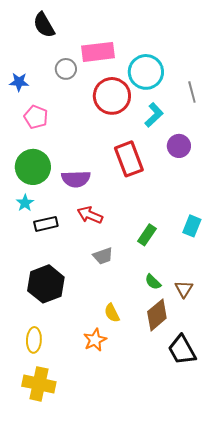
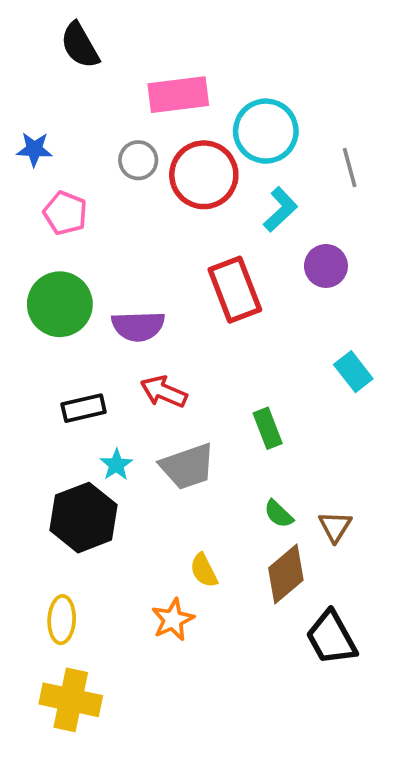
gray circle: (66, 69) -> (138, 160), moved
cyan star: (25, 203) -> (116, 465), moved
cyan rectangle: (192, 226) -> (353, 372), moved, turned -60
green rectangle: (147, 235) -> (268, 428), turned -55
gray trapezoid: (103, 256) -> (187, 466), size x1.5

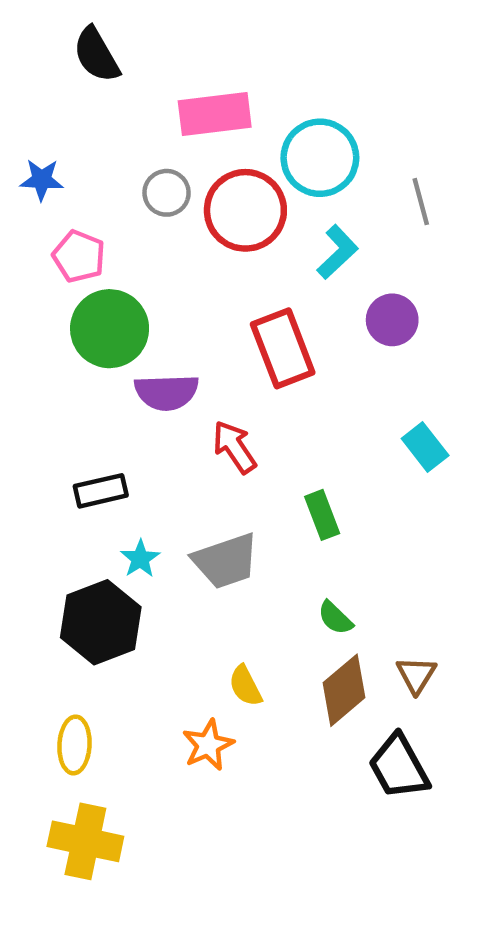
green circle: (60, 304) -> (110, 329), moved
red arrow: (164, 392) -> (234, 447), moved, turned 33
brown triangle: (335, 527) -> (416, 675), moved

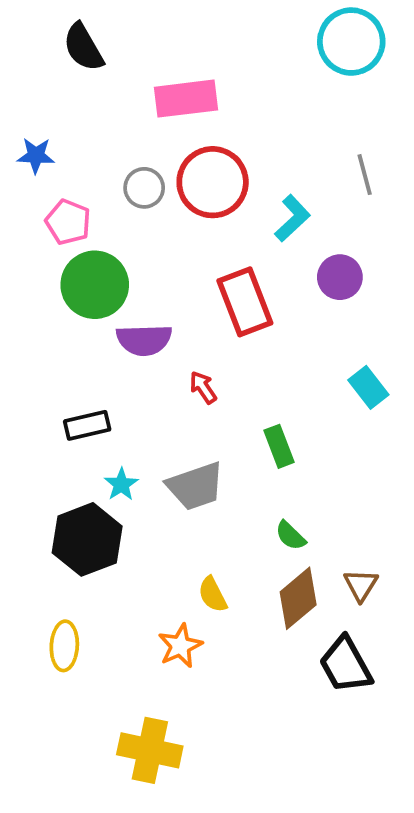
cyan circle: (320, 158) -> (351, 42), moved
gray circle: (167, 193) -> (144, 188), moved
red arrow: (234, 447) -> (203, 387), size x0.7
yellow cross: (85, 841) -> (150, 750), moved

